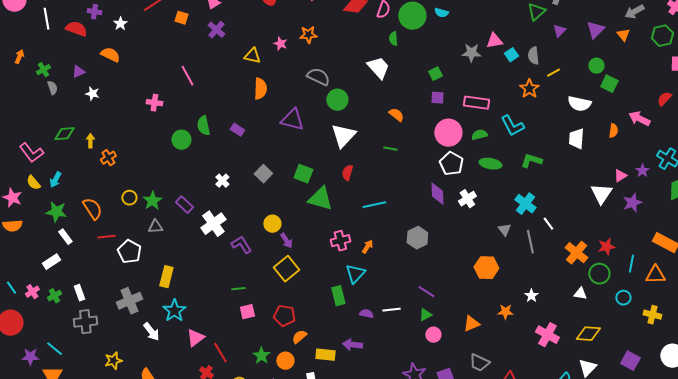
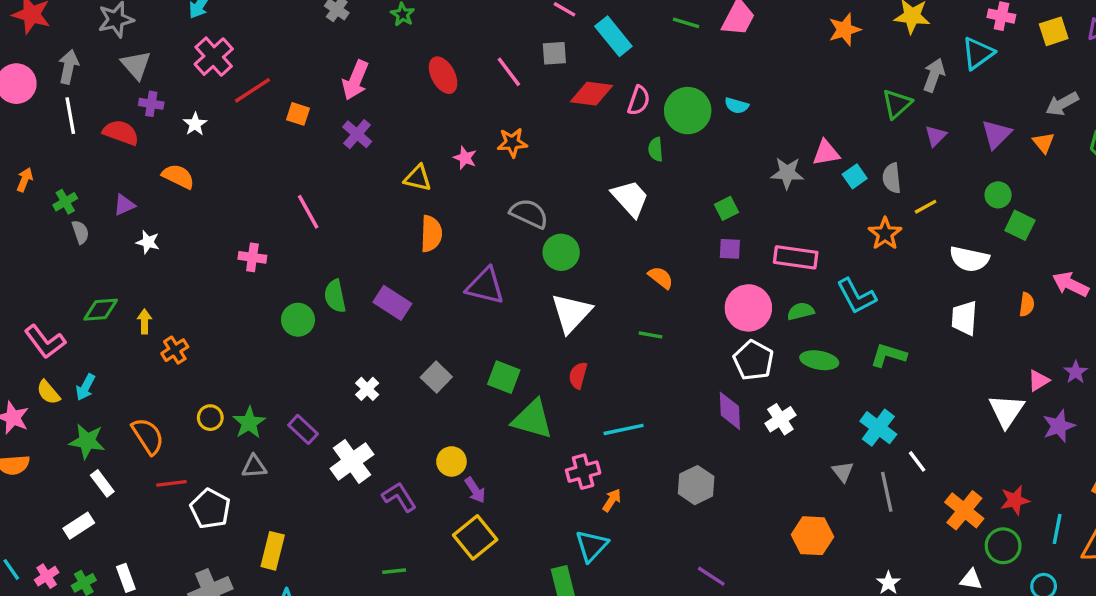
purple rectangle: (237, 130) -> (392, 303), size x1.5
pink cross: (340, 241) -> (583, 472), moved

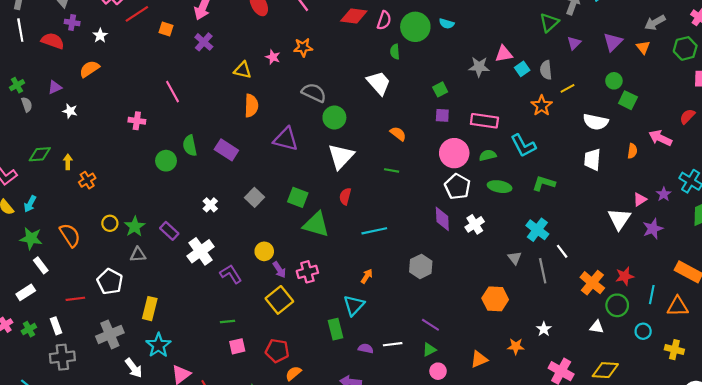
orange semicircle: (178, 176) -> (89, 69), turned -60
pink cross: (583, 472) -> (307, 272), moved
red line: (171, 483) -> (75, 299), moved

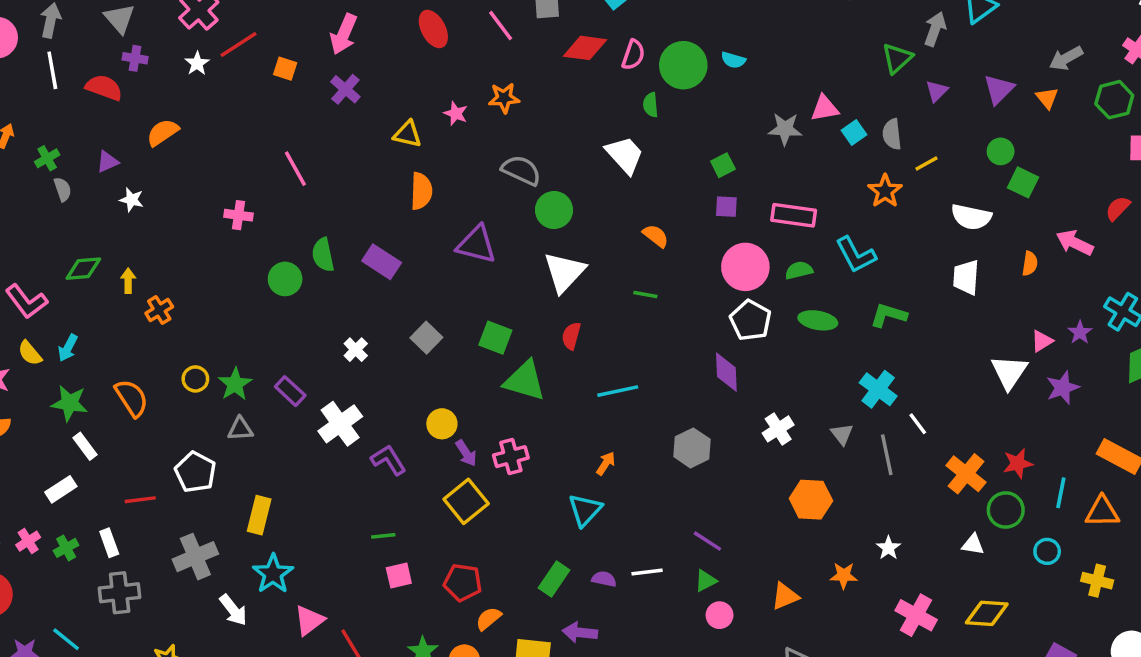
white star: (100, 35) -> (197, 63), moved
white cross: (475, 224) -> (778, 429), moved
green rectangle: (335, 329) -> (554, 579), moved, turned 48

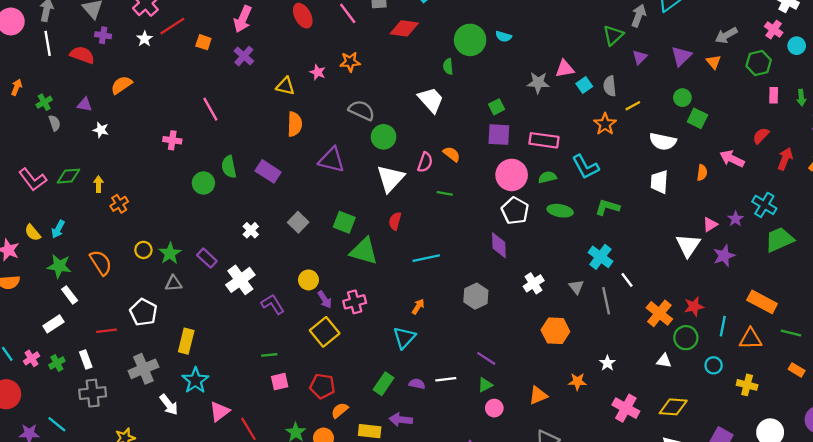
pink semicircle: (633, 55) -> (425, 162), moved
purple triangle: (107, 162) -> (85, 105), turned 35
purple square: (726, 207) -> (499, 135), size x1.5
pink L-shape: (26, 301) -> (33, 180), moved

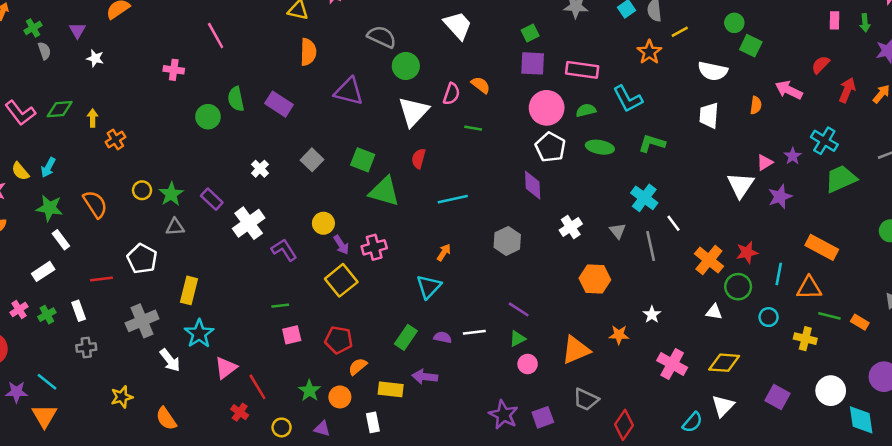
purple triangle: (85, 105) -> (77, 30), turned 49
green line: (791, 333) -> (829, 316), moved
gray cross: (93, 393) -> (86, 348), size x0.7
orange triangle: (538, 395) -> (576, 350), size x1.4

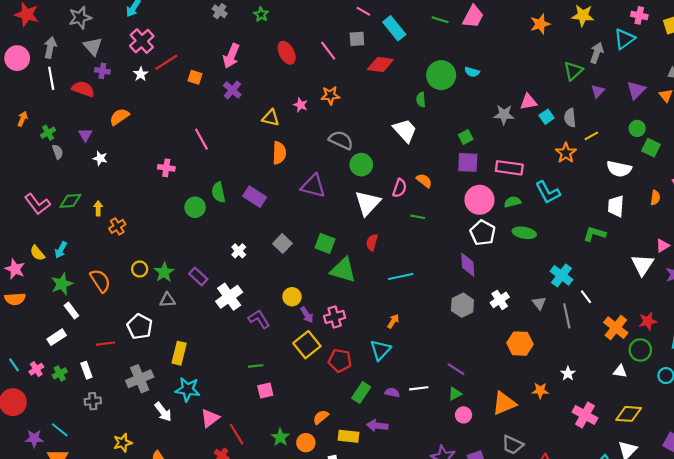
green L-shape: (652, 143) -> (595, 234), moved
green star: (49, 208) -> (62, 284), turned -30
gray hexagon: (507, 241) -> (462, 305), moved
cyan star: (199, 334) -> (188, 389), turned -30
red pentagon: (339, 340) -> (340, 361), moved

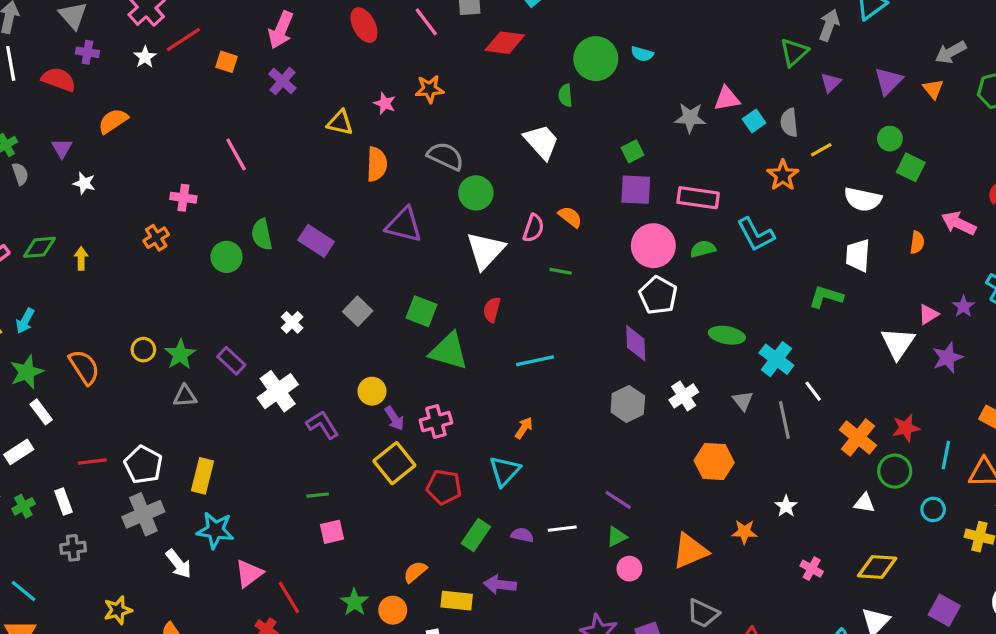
orange semicircle: (279, 153) -> (377, 164), moved
orange cross: (117, 226) -> (156, 238), moved
green ellipse: (524, 233) -> (727, 335), moved
white pentagon: (140, 327) -> (143, 465), moved
pink cross: (585, 415) -> (812, 569), size x0.6

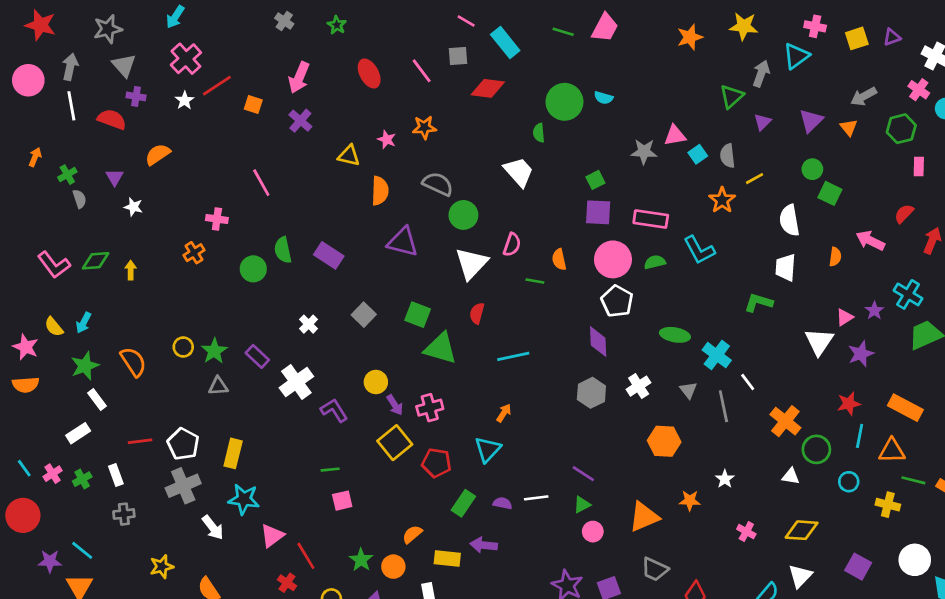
white semicircle: (863, 199) -> (789, 220), turned 68
orange semicircle: (570, 217) -> (559, 259), moved, turned -140
red star: (906, 428) -> (849, 404), moved

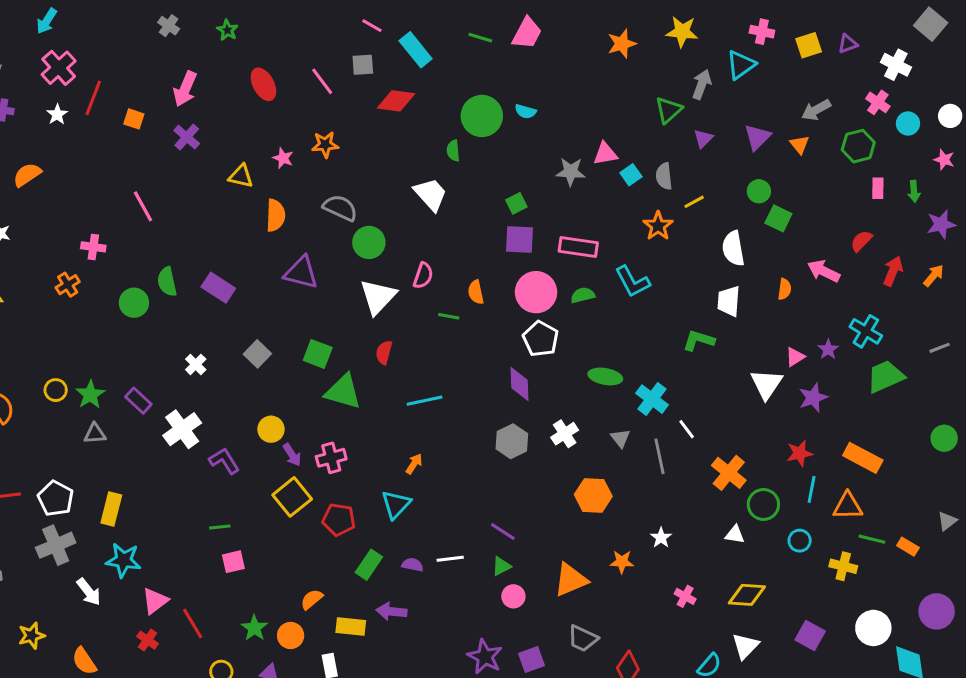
red line: (217, 86) -> (93, 98), turned -36
red cross: (287, 583) -> (148, 640), moved

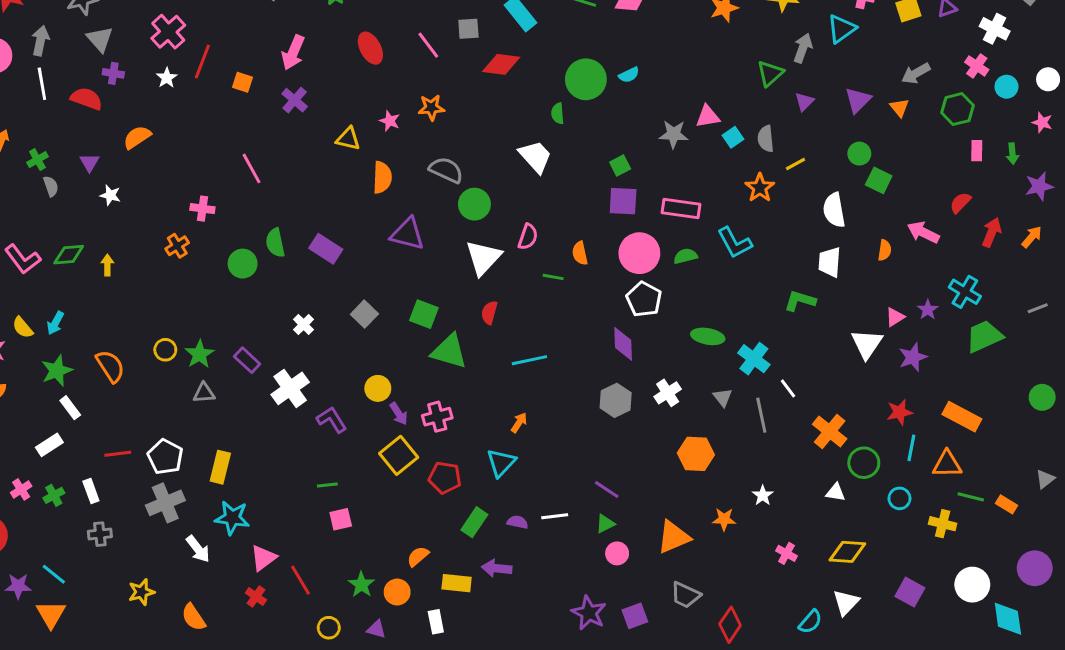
cyan semicircle: (525, 111) -> (629, 75), turned -42

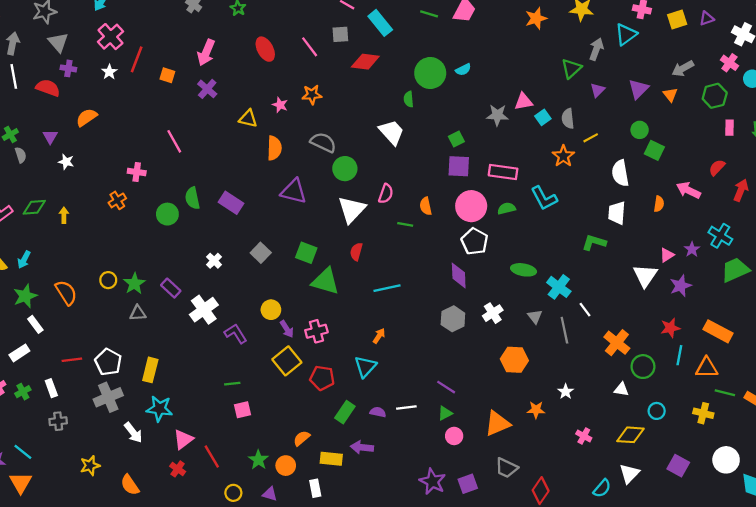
cyan circle: (899, 498) -> (657, 411), moved

